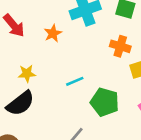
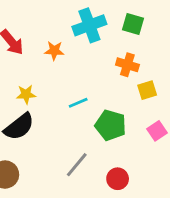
orange star: (53, 33) -> (54, 51), turned 30

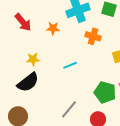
orange cross: (127, 65) -> (93, 36), moved
green pentagon: (111, 125) -> (105, 92), moved

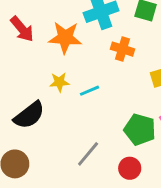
orange star: (53, 28) -> (65, 38), size x1.6
yellow star: (33, 59) -> (59, 82), moved

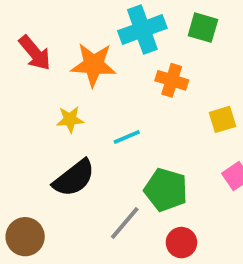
yellow star: (59, 82) -> (70, 119), moved
black semicircle: (29, 115) -> (74, 178), moved
green pentagon: (140, 129) -> (166, 190), moved

